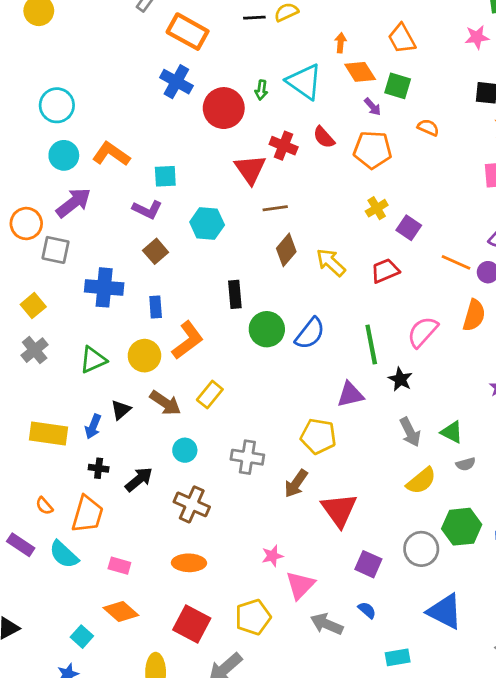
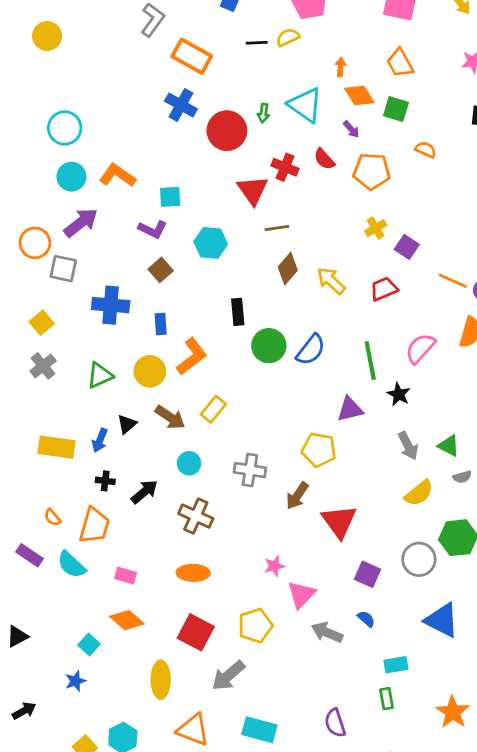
purple arrow: (373, 107) -> (351, 129), moved

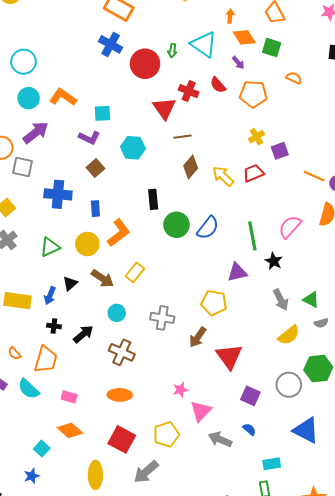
purple square: (407, 247) -> (280, 151), turned 36
red trapezoid: (384, 289) -> (253, 173), moved

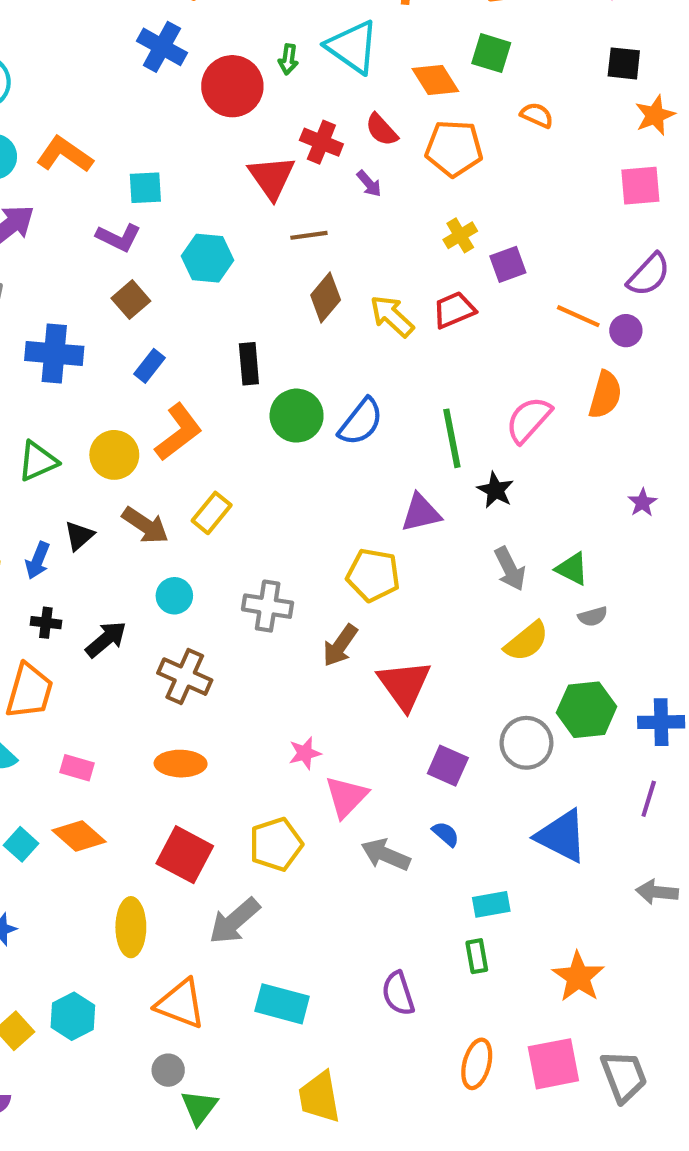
orange diamond: (244, 37) -> (435, 80), moved
purple arrow: (238, 63) -> (369, 184), moved
blue rectangle: (95, 209) -> (150, 366), moved, turned 42
cyan square: (42, 449) -> (21, 844), moved

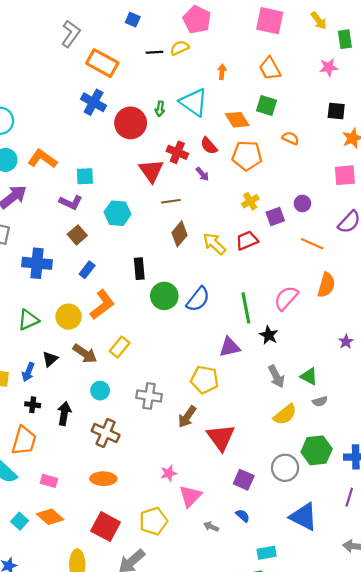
purple circle: (626, 331) -> (302, 203), moved
black arrow: (106, 639) -> (64, 413), turned -40
gray arrow: (386, 855) -> (211, 527), size x0.6

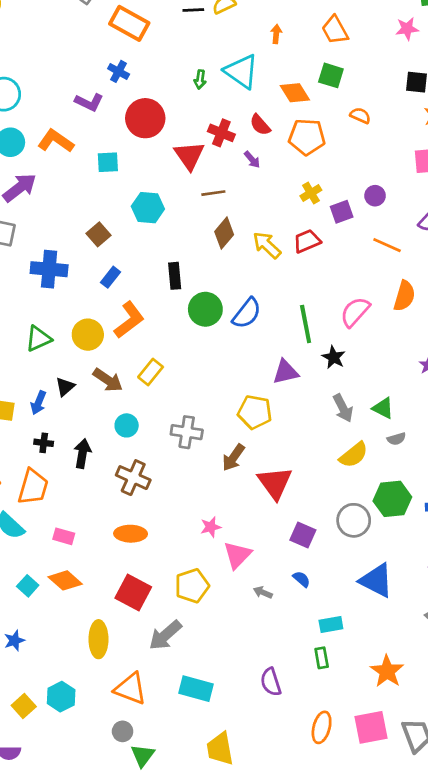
blue cross: (94, 102) -> (119, 71), size x0.7
red circle: (131, 123) -> (145, 118), moved
purple L-shape: (71, 202) -> (89, 102), moved

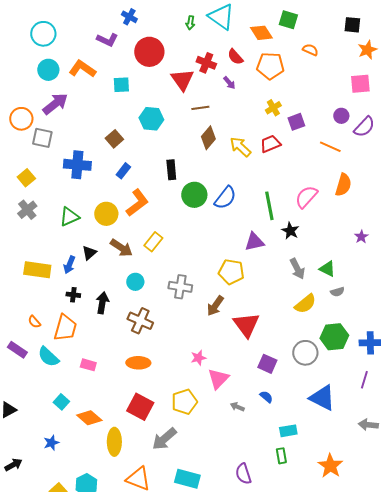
purple circle: (375, 196) -> (341, 116), moved
orange diamond: (65, 580) -> (89, 418), moved

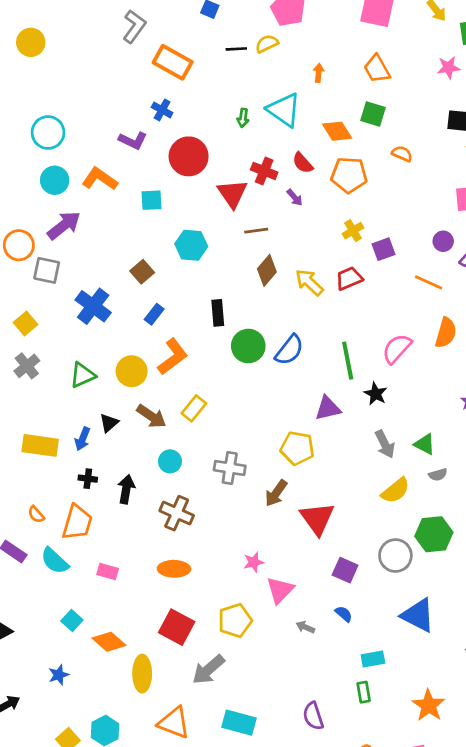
blue cross: (77, 165) -> (93, 306), turned 32

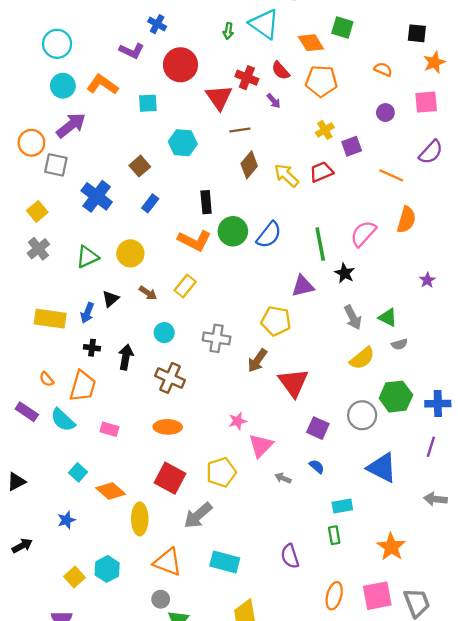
orange semicircle: (402, 154) -> (383, 69), moved
purple circle: (443, 241) -> (385, 113), moved
orange L-shape: (173, 357) -> (194, 241), moved, turned 64
brown arrow: (151, 416) -> (148, 293), size x0.7

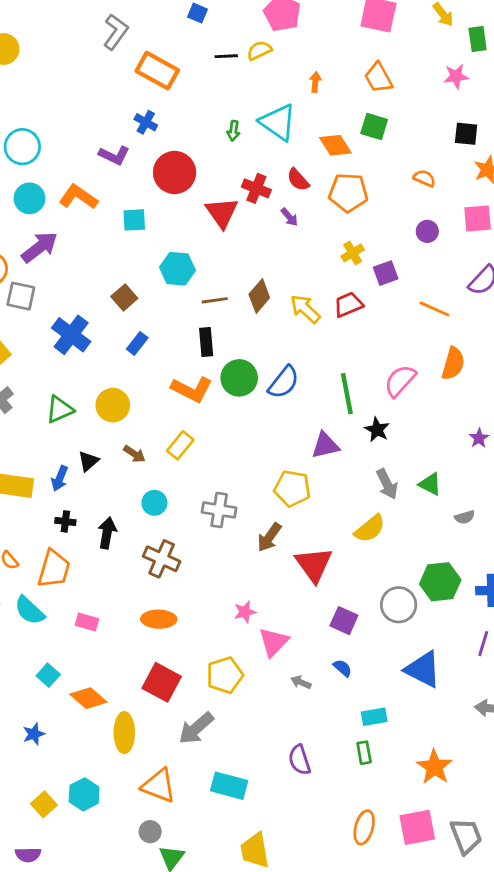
brown line: (240, 130) -> (215, 300), moved
gray semicircle: (399, 344) -> (465, 517), moved
yellow semicircle: (362, 358) -> (370, 529), moved
purple semicircle: (290, 556) -> (299, 760), moved

